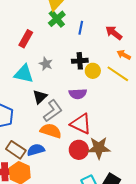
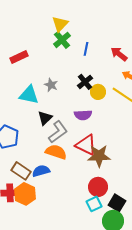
red rectangle: (26, 39) -> (19, 57), moved, turned 36
black cross: (80, 61) -> (85, 82), turned -35
brown star: (99, 148) -> (99, 156), moved
red circle: (79, 150) -> (98, 187), moved

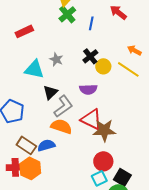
red arrow: (119, 54) -> (118, 12), moved

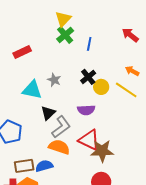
red arrow: (118, 12) -> (130, 35), moved
brown rectangle: (26, 145) -> (24, 166), turned -42

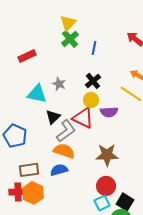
yellow circle: (101, 87) -> (91, 100), moved
purple semicircle: (86, 110) -> (109, 112), moved
red triangle: (89, 140) -> (83, 118), moved
blue semicircle: (44, 166) -> (59, 170), moved

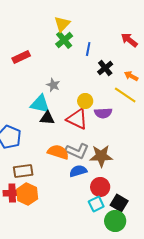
black cross: (93, 81) -> (105, 68), moved
cyan triangle: (37, 94) -> (40, 104), moved
black triangle: (53, 117) -> (47, 118), turned 49
gray L-shape: (66, 131) -> (77, 151), moved, turned 60
blue semicircle: (59, 170) -> (78, 171), moved

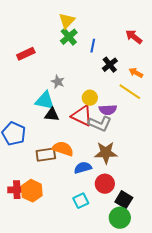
gray L-shape: (77, 151) -> (100, 124), moved
brown rectangle: (23, 171) -> (46, 155), moved
cyan square: (96, 204) -> (81, 201), moved

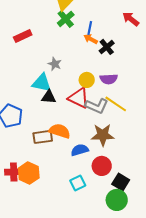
orange arrow: (136, 73) -> (91, 39), moved
yellow line: (130, 92) -> (116, 104), moved
purple semicircle: (108, 110) -> (109, 79), moved

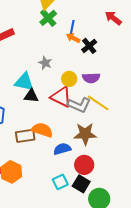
gray star: (55, 64) -> (45, 63), moved
black square: (121, 182) -> (81, 184), moved

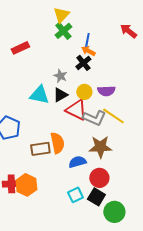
black cross: (89, 46) -> (83, 63), moved
black triangle: (31, 96) -> (60, 95), moved, turned -35
orange semicircle: (42, 130) -> (57, 143), turned 60

